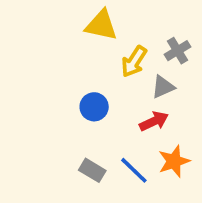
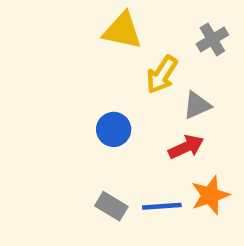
gray cross: (178, 51) -> (212, 39), moved
blue line: (134, 170) -> (162, 206), turned -48

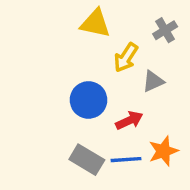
blue circle: (114, 129) -> (88, 100), size x1.4
red arrow: (186, 147) -> (129, 120), moved
gray rectangle: (111, 206) -> (87, 160), size x1.4

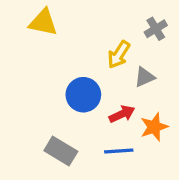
yellow triangle: (95, 23) -> (43, 22), moved
orange star: (163, 151) -> (154, 127), moved
gray rectangle: (87, 160) -> (61, 151), moved

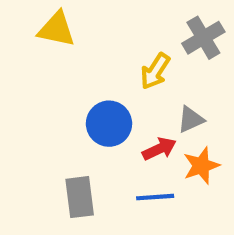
gray cross: (156, 29) -> (203, 38), size x1.4
gray triangle: (144, 77) -> (191, 119), moved
gray rectangle: (61, 151) -> (80, 197), turned 52

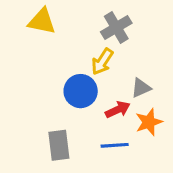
gray cross: (203, 38) -> (116, 28), moved
yellow arrow: (155, 71) -> (102, 62), moved

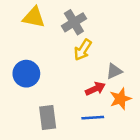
gray cross: (116, 28) -> (74, 22), moved
blue circle: (81, 91) -> (26, 74), moved

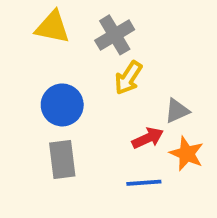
blue circle: (26, 74) -> (62, 105), moved
orange star: (120, 99) -> (187, 154), turned -30
gray rectangle: (48, 118) -> (62, 159), moved

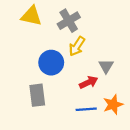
blue circle: (62, 105) -> (51, 63), moved
gray triangle: (177, 111) -> (106, 66), turned -35
orange star: (187, 154) -> (113, 105), moved, turned 30

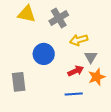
yellow arrow: (77, 46) -> (79, 40), moved, turned 42
gray rectangle: (37, 95) -> (19, 82), moved
orange star: (113, 105) -> (97, 77), moved

